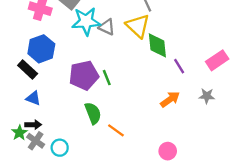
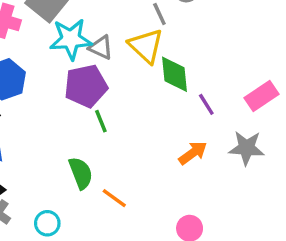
purple pentagon: (84, 75) -> (86, 86), moved
gray star: (207, 96) -> (246, 148), size x1.5
cyan circle: (60, 148) -> (47, 223), moved

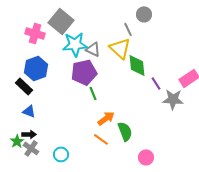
gray star: (246, 148) -> (173, 99), moved
orange arrow: (193, 153) -> (106, 118), moved
green semicircle: (81, 173) -> (125, 131), moved

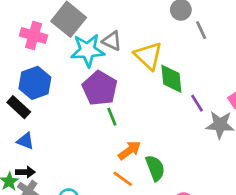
gray line: (128, 29) -> (201, 30), moved
gray triangle: (93, 49) -> (112, 41), moved
purple pentagon: (84, 72) -> (100, 88), turned -30

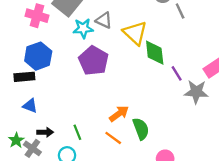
cyan star: (88, 50) -> (83, 28), size x0.7
black rectangle: (19, 107) -> (24, 77), turned -48
green line: (112, 117) -> (77, 132), moved
black arrow: (25, 172) -> (45, 132), moved

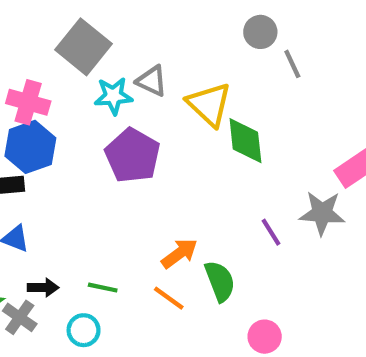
pink cross: (37, 16) -> (28, 102), moved
purple line: (177, 73) -> (271, 232), moved
green line: (77, 132) -> (103, 288), turned -56

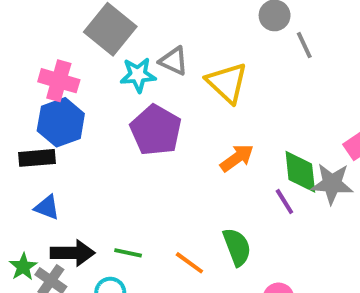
green diamond: (245, 141) -> (300, 172), moved
orange arrow: (179, 253) -> (237, 158), moved
black arrow: (43, 288) -> (73, 253), size x1.5

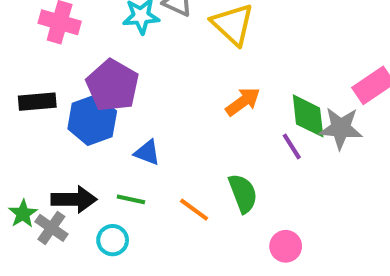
blue hexagon: (61, 122) -> (92, 120), moved
purple pentagon: (156, 130) -> (113, 85), moved
blue triangle: (47, 207) -> (147, 153), moved

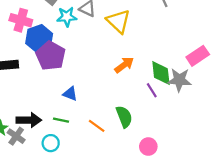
blue hexagon: (92, 120) -> (39, 39), moved

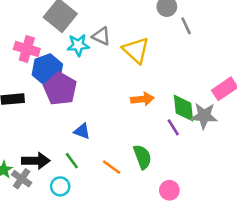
orange arrow: (124, 65) -> (142, 99), turned 30
green line: (61, 120) -> (72, 161), turned 42

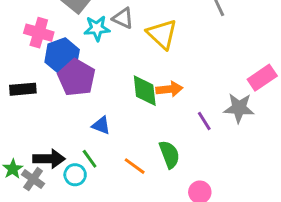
green diamond: (183, 108) -> (145, 91), moved
cyan circle: (60, 186) -> (75, 175), moved

